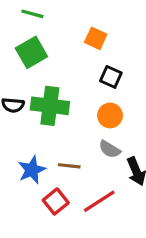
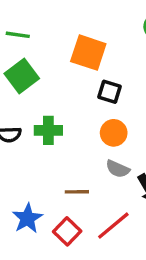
orange square: (96, 38) -> (88, 53), size x1.5
green cross: (50, 106) -> (48, 130), size x0.7
blue star: (32, 170) -> (27, 218), moved

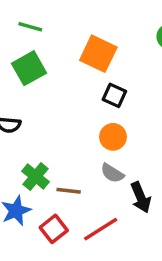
green cross: (48, 130) -> (36, 176), moved, turned 32

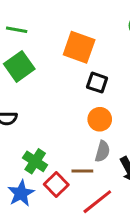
gray semicircle: (112, 173) -> (102, 151), turned -100
brown line: (69, 191) -> (82, 171), moved
red square: (54, 229) -> (56, 184), moved

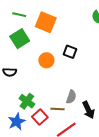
orange square: (79, 47) -> (46, 22), moved
orange circle: (100, 119) -> (46, 60), moved

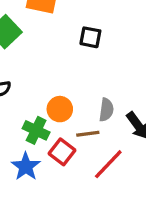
orange circle: (46, 60) -> (60, 109), moved

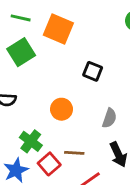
orange circle: (60, 109) -> (61, 109), moved
gray semicircle: (106, 110) -> (109, 118), moved

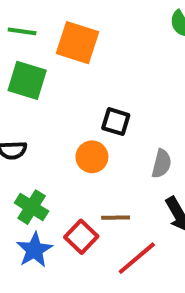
green square: (21, 52) -> (27, 80), turned -36
black square: (93, 71) -> (116, 122), moved
green cross: (31, 141) -> (32, 207), moved

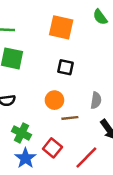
orange square: (77, 43) -> (61, 27), moved
black square: (116, 122) -> (65, 67), moved
brown line: (116, 218) -> (70, 118), moved

